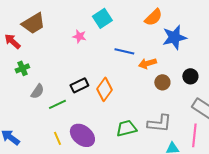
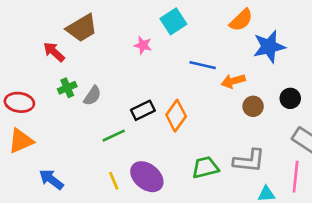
gray semicircle: (37, 91) -> (92, 96), moved

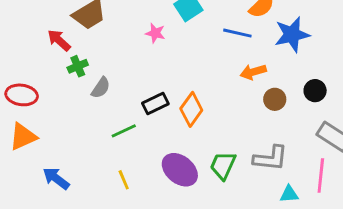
blue line: (203, 65) -> (237, 33), moved
green cross: (67, 88) -> (78, 66), moved
green trapezoid: (205, 167) -> (223, 165), turned -52
purple ellipse: (147, 177) -> (180, 170), moved

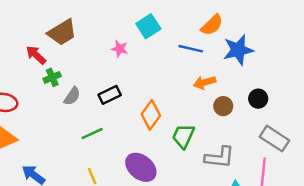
black rectangle: (155, 104) -> (110, 95), moved
green trapezoid: (223, 165) -> (183, 136), moved

